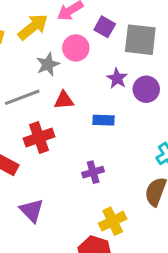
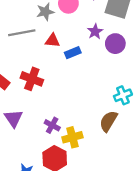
blue rectangle: (104, 120) -> (73, 53), moved, turned -35
red cross: (39, 138) -> (32, 79), moved, turned 30
purple cross: (93, 172) -> (52, 125), moved, turned 35

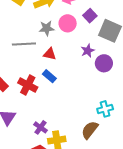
blue rectangle: (73, 53) -> (49, 76), moved, turned 56

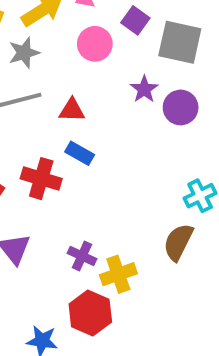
gray star: (47, 28) -> (24, 53), moved

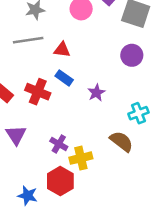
purple star: (144, 89) -> (96, 93), moved
brown semicircle: (178, 242) -> (121, 141), turned 95

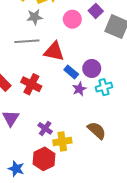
red triangle: (62, 50) -> (54, 51), size x1.5
purple circle: (132, 55) -> (92, 68), moved
blue rectangle: (64, 78) -> (71, 72), moved
cyan cross: (138, 113) -> (104, 87), moved

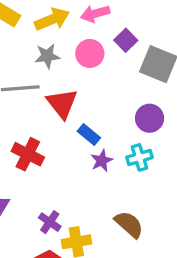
gray star: (35, 17) -> (47, 56), moved
red triangle: (54, 51) -> (62, 103), turned 40
purple circle: (92, 68) -> (150, 118), moved

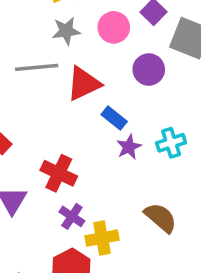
red triangle: (62, 103) -> (84, 84), turned 44
purple circle: (150, 118) -> (149, 69), moved
red cross: (28, 154) -> (59, 173), moved

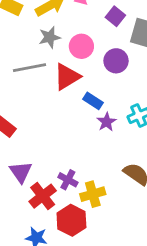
pink circle: (114, 27) -> (81, 46), moved
red cross: (59, 173) -> (43, 196), moved, turned 32

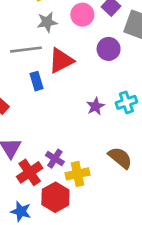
pink circle: (81, 46) -> (82, 15), moved
blue rectangle: (93, 101) -> (37, 81), moved, turned 36

